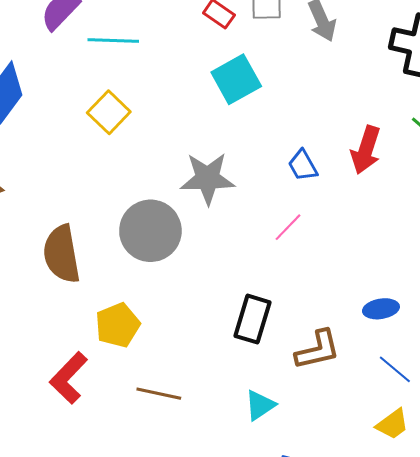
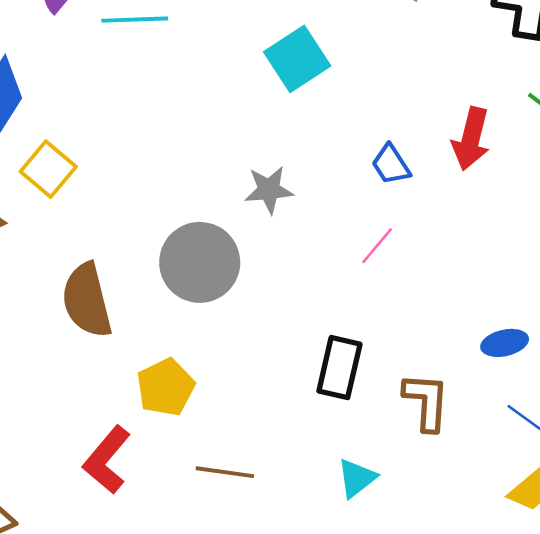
yellow square: (109, 112) -> (48, 169), moved
gray star: (208, 178) -> (269, 190), size x0.7
brown L-shape: (318, 350) -> (426, 402), turned -69

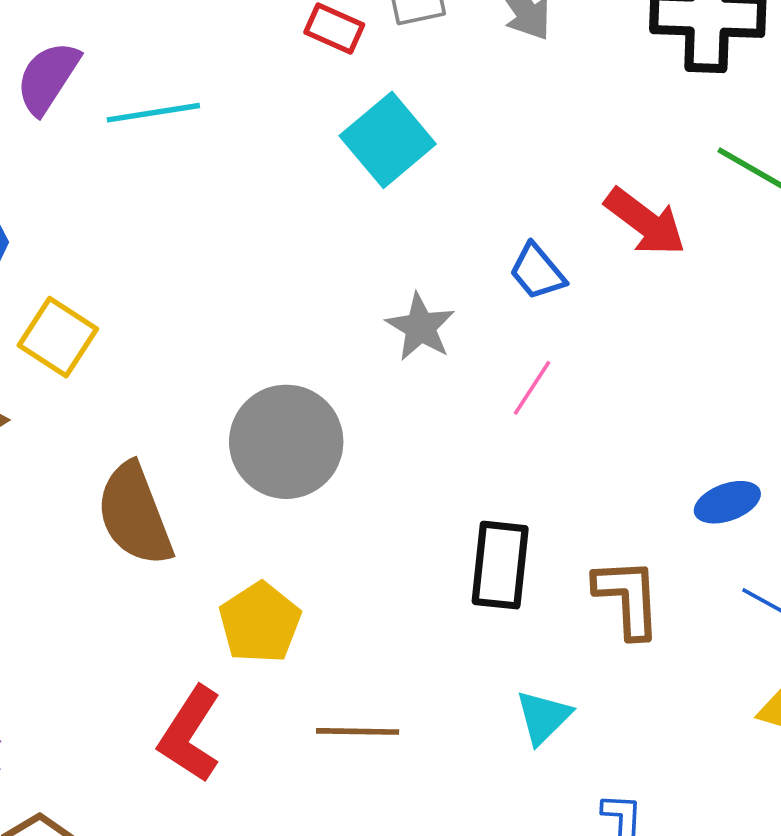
red arrow: (471, 139) -> (645, 222), turned -60
gray star: (269, 190) -> (420, 327), moved, turned -30

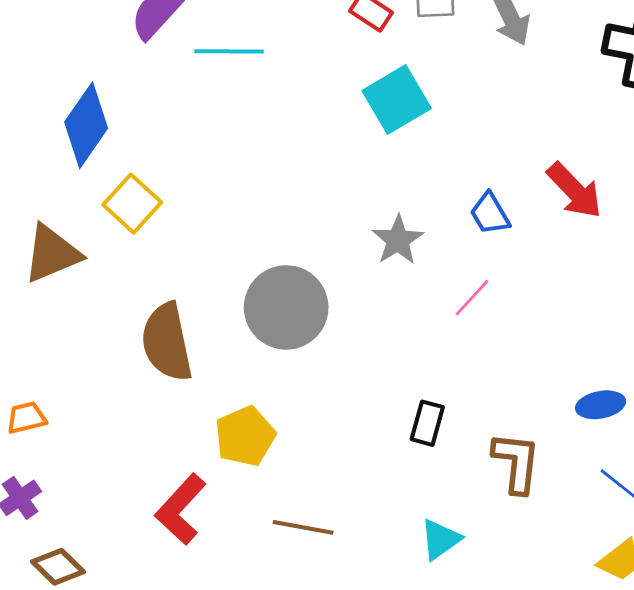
black rectangle: (500, 565) -> (427, 423), size x0.7

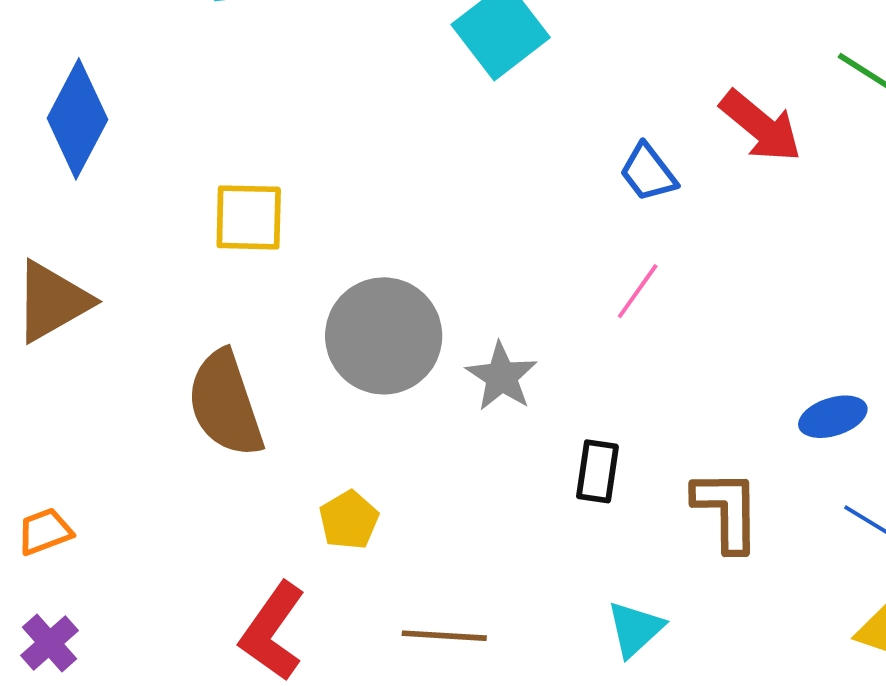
yellow square: (132, 204) -> (249, 217), moved, turned -34
gray star: (398, 240) -> (502, 377), moved
yellow pentagon: (245, 436) -> (349, 520), size x0.7

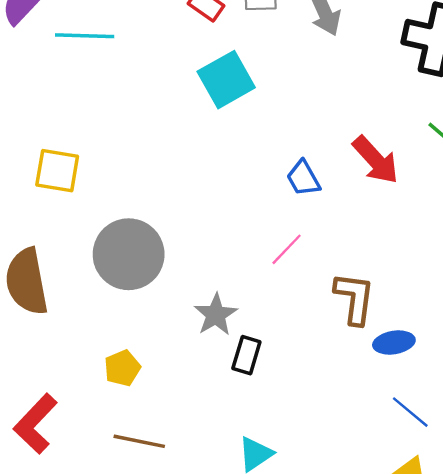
gray star: (502, 377) -> (216, 315), moved
brown L-shape: (727, 510) -> (355, 298), moved
yellow pentagon: (349, 520) -> (122, 368), moved

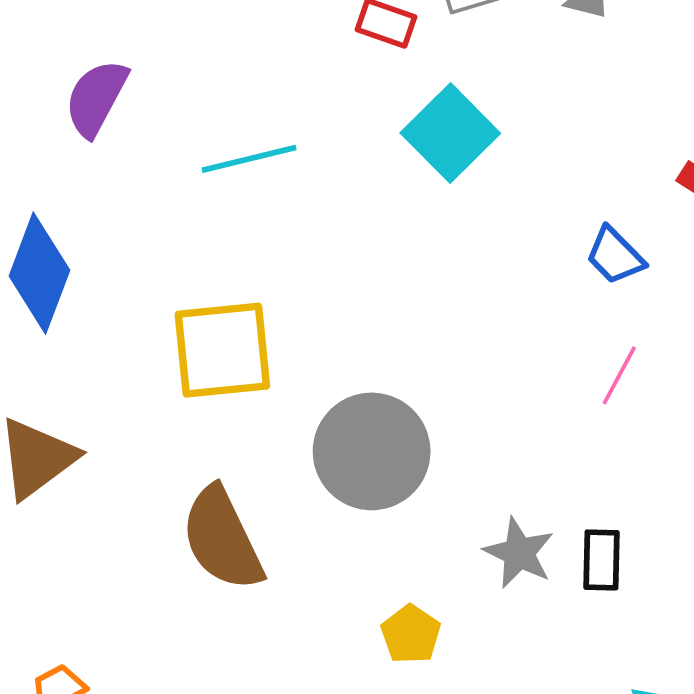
cyan line: (85, 36) -> (249, 159), moved
yellow square: (57, 171) -> (222, 350), size x1.4
gray star: (216, 315) -> (519, 553), moved

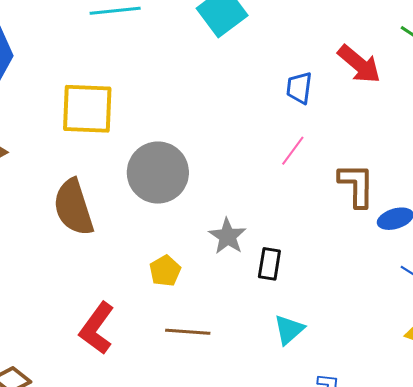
blue trapezoid: (615, 256) -> (299, 88), turned 44
black rectangle: (602, 560) -> (269, 264), moved

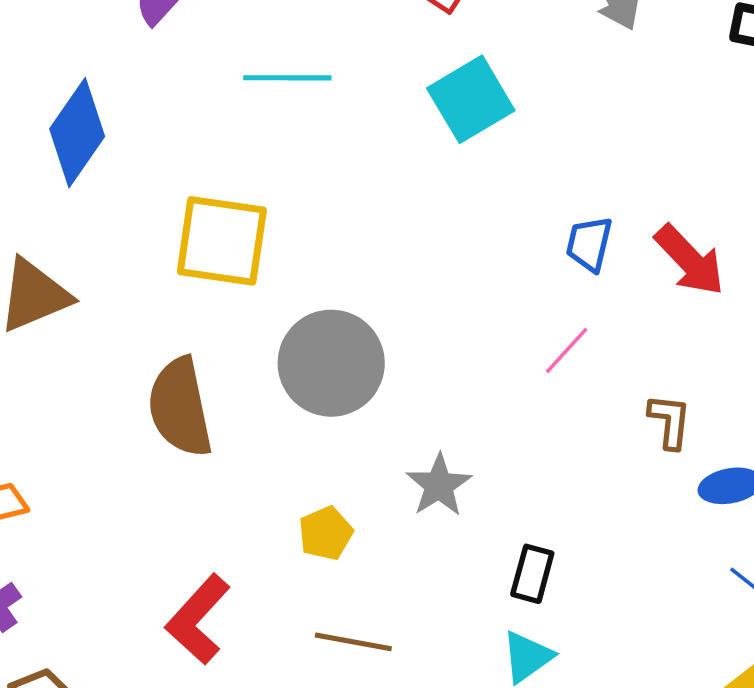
red arrow: (359, 64) -> (690, 260), moved
brown L-shape: (357, 185) -> (670, 421), size x0.7
black rectangle: (269, 264) -> (532, 574), moved

